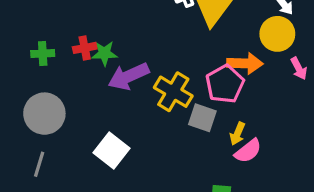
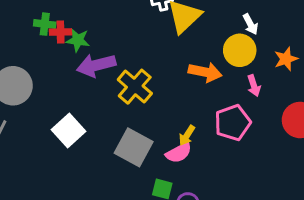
green cross: (43, 54) -> (45, 24), moved
pink pentagon: (225, 84) -> (233, 123), moved
gray square: (202, 118) -> (134, 147), moved, size x1.4
pink semicircle: (248, 151) -> (179, 153), moved

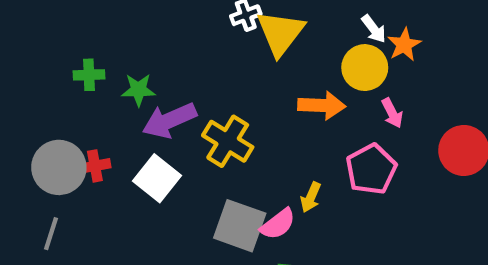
red cross: (61, 32) -> (95, 166), moved
orange star: (286, 59) -> (404, 45), moved
white square: (69, 131) -> (157, 178), moved
pink semicircle: (179, 153) -> (278, 224), moved

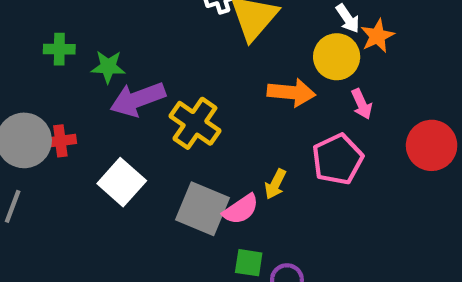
white square: (157, 178) -> (122, 182), moved

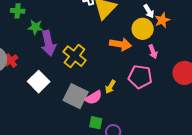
green cross: (59, 49) -> (18, 11), moved
purple arrow: (138, 99) -> (48, 43), turned -85
red cross: (60, 141) -> (11, 60), turned -32
pink pentagon: (337, 159) -> (140, 77), turned 30

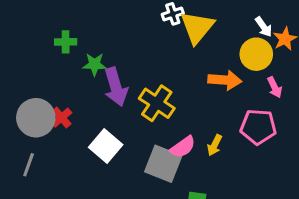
pink semicircle: (94, 97) -> (183, 147), moved

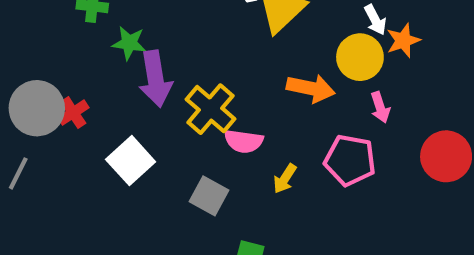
pink semicircle: (183, 147) -> (244, 141), moved, turned 36
gray square: (163, 164) -> (209, 196), size x0.7

